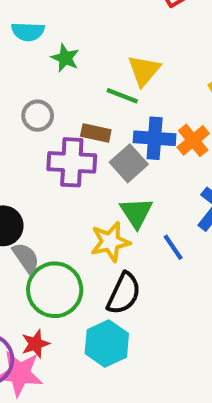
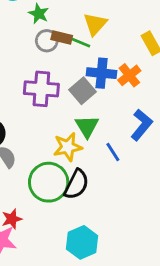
gray circle: (38, 116) -> (47, 41), moved
brown rectangle: (96, 133) -> (62, 38), moved
green circle: (55, 290) -> (49, 182), moved
cyan hexagon: (107, 344) -> (82, 242), moved

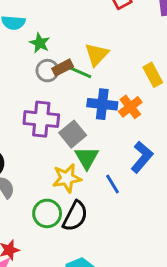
brown rectangle: (62, 38) -> (63, 68), turned -42
gray square: (82, 91) -> (73, 134), moved
green circle: (49, 182) -> (47, 213), size x0.7

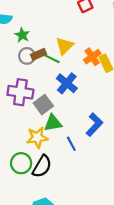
blue cross: (102, 104) -> (67, 83), turned 30
orange cross: (130, 107) -> (92, 57), moved
green triangle: (87, 158) -> (53, 123), turned 48

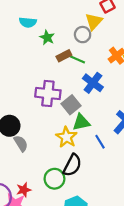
yellow triangle: (65, 46) -> (94, 21), moved
gray circle: (27, 56) -> (83, 35), moved
yellow star: (37, 137) -> (66, 137), turned -30
green circle: (21, 163) -> (54, 179), moved

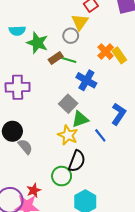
green star: (47, 37) -> (37, 43), size x1.5
purple cross: (48, 94) -> (18, 87), moved

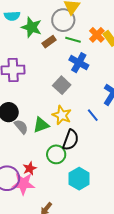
gray circle: (71, 36) -> (63, 20), size x1.5
green line: (68, 60) -> (73, 40), moved
green triangle: (80, 119) -> (41, 125), moved

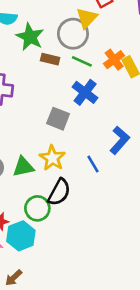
brown rectangle: (49, 42) -> (50, 59), turned 40
gray square: (62, 85) -> (58, 119), turned -30
cyan hexagon: (79, 179) -> (21, 236), moved

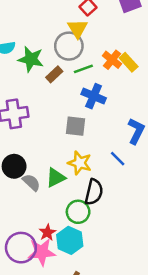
brown rectangle: (50, 59) -> (54, 74), turned -42
green line: (82, 61) -> (83, 69), turned -30

